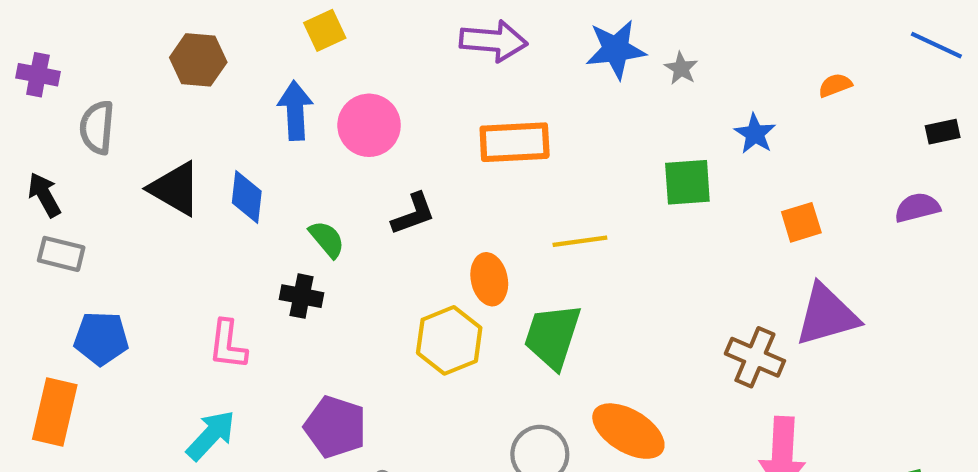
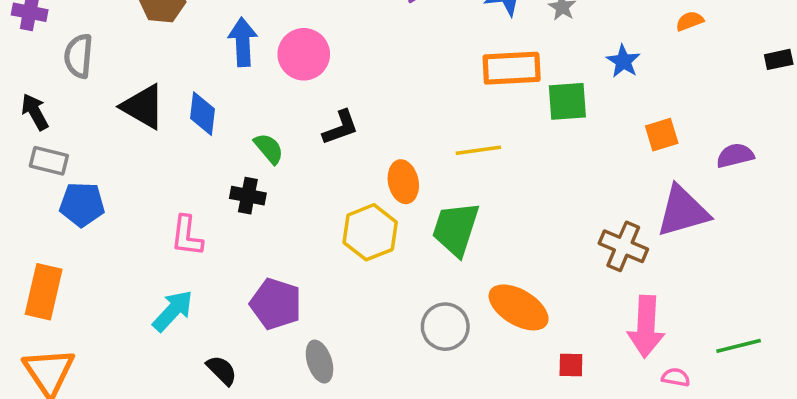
orange rectangle: (515, 142) -> (512, 68), moved
purple semicircle: (917, 208) -> (735, 155), moved
blue pentagon: (101, 338) -> (82, 204), moved

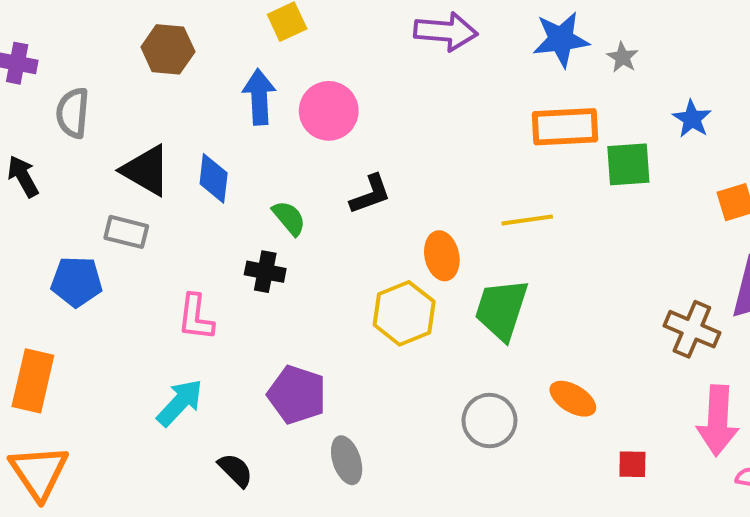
gray rectangle: (49, 161) -> (126, 232), moved
orange ellipse: (519, 307) -> (573, 399), size x0.7

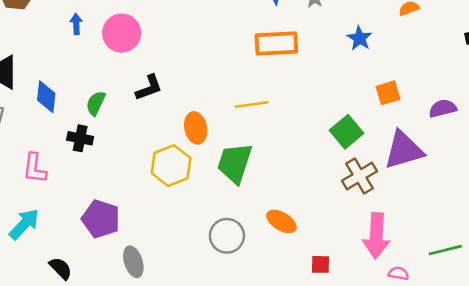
blue arrow: (259, 97) -> (76, 24), size x0.6
green square: (628, 164) -> (346, 132), moved, turned -36
blue diamond: (214, 178) -> (46, 97), moved
green semicircle: (289, 218) -> (96, 103), turned -115
brown cross: (692, 329) -> (359, 176), turned 36

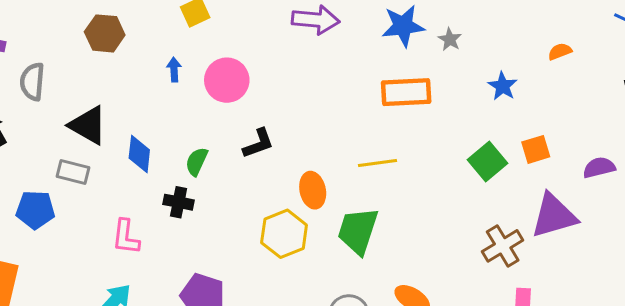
green square: (346, 132) -> (488, 162), moved

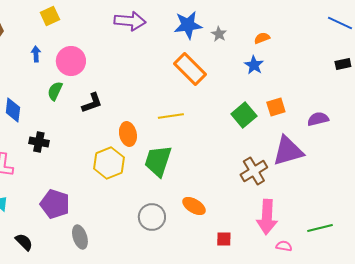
orange semicircle: (560, 51) -> (262, 38), moved
orange rectangle: (406, 92) -> (190, 69), turned 48
green semicircle: (197, 162) -> (55, 91), moved

